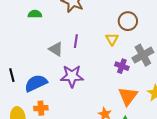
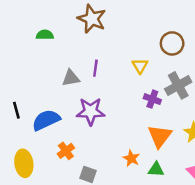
brown circle: (128, 21) -> (172, 43), moved
gray triangle: (56, 49) -> (71, 78), turned -42
orange cross: (41, 108) -> (66, 151), moved, turned -32

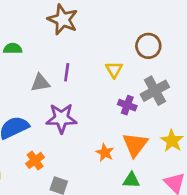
green semicircle: (45, 35) -> (13, 49), moved
orange star: (131, 158) -> (105, 153), moved

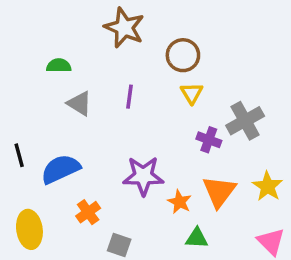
brown circle: (148, 46) -> (183, 55), moved
gray triangle: (40, 83) -> (79, 104), moved, turned 42
purple star: (61, 118) -> (143, 176), moved
green triangle: (131, 180) -> (197, 238), moved

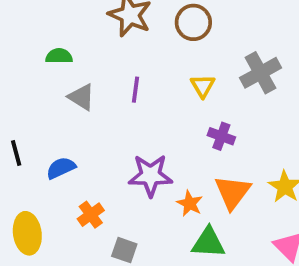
brown circle: (183, 55) -> (193, 22), moved
gray cross: (245, 121) -> (261, 73), moved
blue semicircle: (60, 169) -> (61, 168), size x0.7
green triangle: (197, 238) -> (208, 243), size x1.4

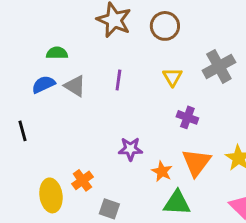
blue semicircle: (61, 168) -> (43, 84), moved
purple star: (150, 175) -> (130, 149), size x0.7
yellow ellipse: (27, 233) -> (51, 195), moved

